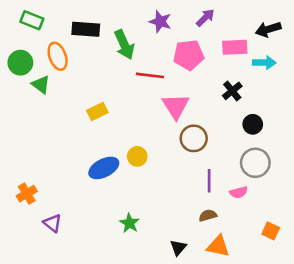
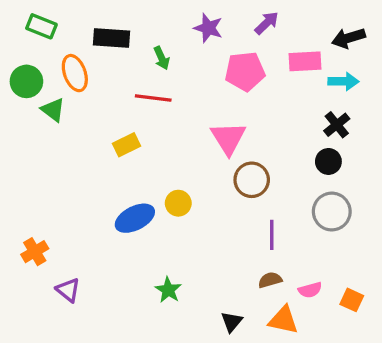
green arrow: (124, 45) -> (162, 58), size x0.6
red line: (150, 75) -> (153, 98), moved
black cross: (232, 91) -> (337, 125), moved
pink semicircle: (239, 192) -> (310, 290), moved

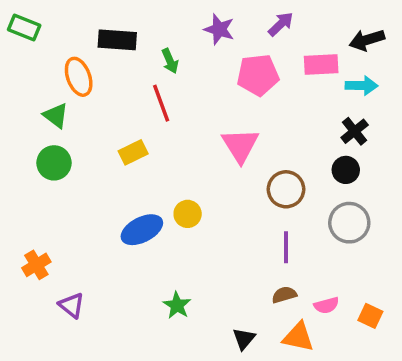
green rectangle: (41, 26) -> (24, 28), moved
green circle: (26, 81) -> (54, 163), moved
red line: (153, 98) -> (161, 103), turned 63
brown circle: (252, 180) -> (286, 189), moved

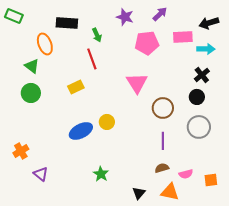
orange square: (370, 316) -> (211, 180), turned -32

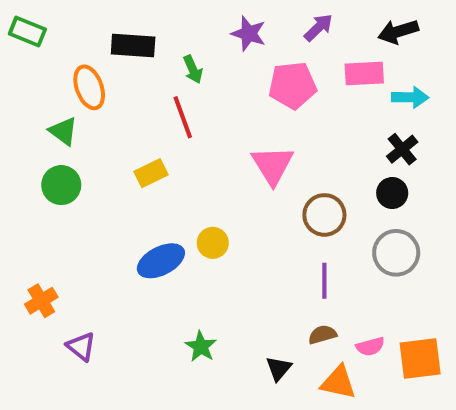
black arrow: (209, 23) -> (398, 32), moved
orange square: (211, 180) -> (420, 358), size x1.6
black triangle: (139, 193) -> (279, 368), moved

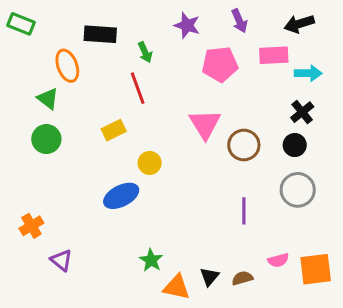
purple arrow: (318, 28) -> (239, 21), turned 110
brown circle: (324, 215) -> (244, 145), moved
yellow circle: (213, 243) -> (150, 163), moved
brown semicircle: (322, 335) -> (242, 278), moved
orange triangle: (338, 382) -> (177, 287), moved

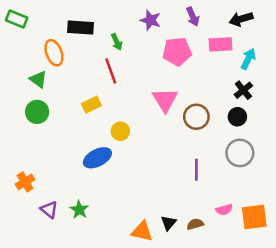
cyan arrow: (308, 73) -> (248, 59), turned -65
green star: (151, 260) -> (79, 210), moved

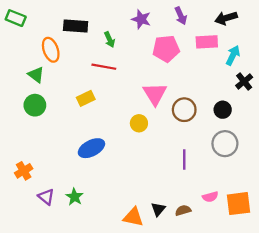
red line: (111, 71) -> (104, 67), turned -60
black cross: (243, 90) -> (244, 81), moved
yellow circle: (120, 131) -> (139, 123), moved

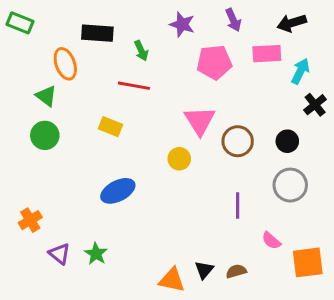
yellow rectangle: (86, 98) -> (111, 127), turned 48
pink semicircle: (210, 197) -> (271, 241), moved, turned 56

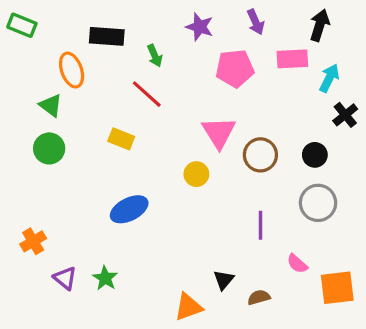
black arrow: (292, 23) -> (320, 25), turned 124
red line: (134, 86) -> (147, 94), turned 32
black triangle: (204, 270) -> (224, 280), moved
orange triangle: (172, 280) -> (188, 307), turned -32

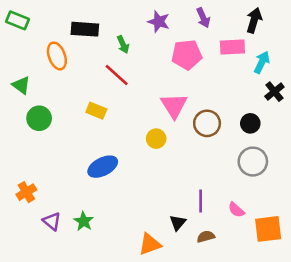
green triangle: (51, 105) -> (21, 85), moved
purple line: (260, 225) -> (201, 201), moved

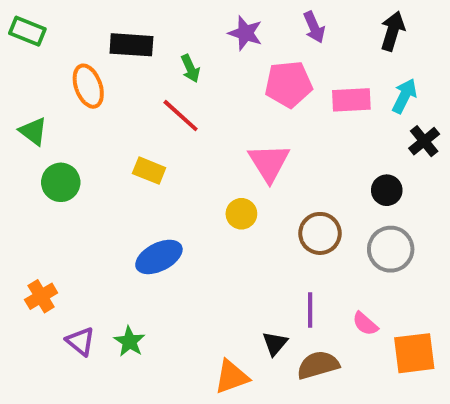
pink rectangle: (232, 47) -> (351, 100), moved
brown circle: (207, 123) -> (320, 233), moved
brown semicircle: (206, 237) -> (318, 365), size x1.5

